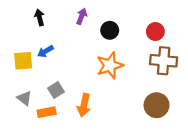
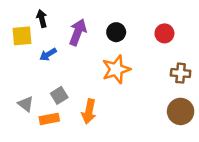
purple arrow: (82, 16) -> (78, 32), moved, size x1.5
yellow square: (23, 61) -> (22, 36), moved
brown cross: (164, 61) -> (181, 73), moved, size x0.7
brown circle: (157, 105) -> (181, 111), moved

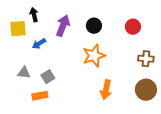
gray triangle: (26, 104) -> (24, 73), moved, turned -32
orange arrow: (89, 111) -> (106, 90), moved

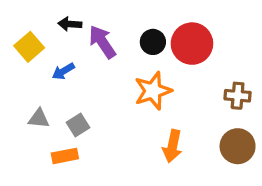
black arrow: (34, 15) -> (70, 24), moved, turned -72
purple arrow: (63, 26) -> (102, 42), turned -55
red circle: (133, 27) -> (192, 44), moved, size x1.6
yellow square: (18, 29) -> (29, 47), turned -36

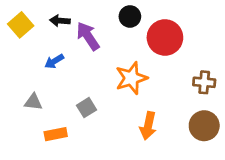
black circle: (153, 42) -> (130, 16), moved
yellow square: (29, 47) -> (21, 25), moved
gray square: (78, 125) -> (87, 108), moved

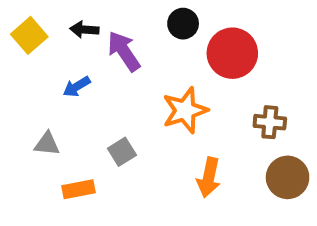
brown cross: (204, 82) -> (270, 122), moved

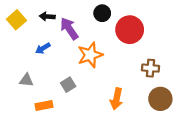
orange star: (185, 110) -> (90, 55), moved

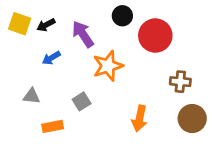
black arrow: (47, 16) -> (46, 25), moved, turned -32
yellow square: (16, 20) -> (20, 24), turned -30

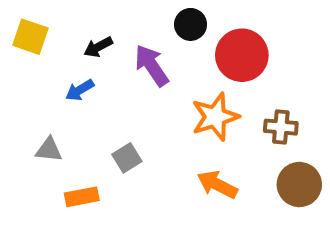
black arrow: (46, 25) -> (98, 47), moved
purple arrow: (83, 34) -> (152, 65), moved
orange star: (108, 66) -> (215, 117), moved
orange arrow: (140, 119) -> (217, 185), turned 105

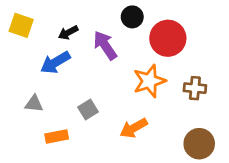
blue arrow: (80, 90) -> (55, 62), size x1.5
orange arrow: (217, 185) -> (134, 128), moved, turned -56
brown circle: (299, 185) -> (199, 144), moved

